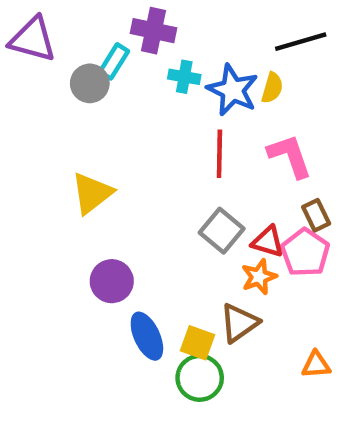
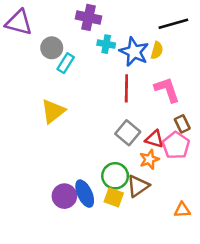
cyan rectangle: (114, 61) -> (66, 63), moved
purple circle: (112, 281) -> (64, 196), moved
green circle: (200, 378) -> (115, 176), moved

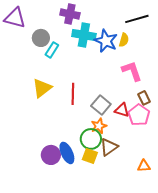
cyan cross: (106, 44) -> (84, 35), size x1.6
red line: (126, 88) -> (73, 94), moved
orange star: (149, 159) -> (99, 126), moved

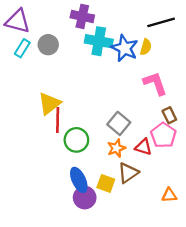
cyan rectangle: (52, 50) -> (22, 48), moved
red line: (73, 94) -> (58, 120), moved
red triangle: (122, 110) -> (143, 147), moved
green circle: (91, 139) -> (76, 140), moved
purple circle: (51, 155) -> (85, 198), moved

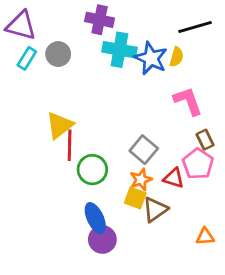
yellow square: (106, 183) -> (135, 198), moved

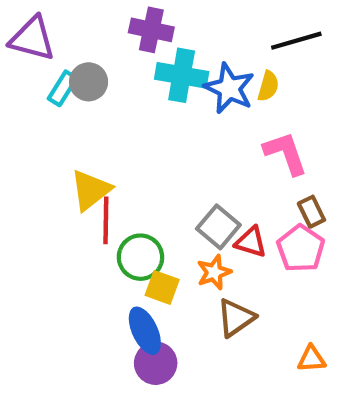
cyan rectangle: (27, 58) -> (63, 88), moved
red triangle: (174, 178) -> (251, 242), moved
yellow square: (135, 198) -> (162, 287), moved

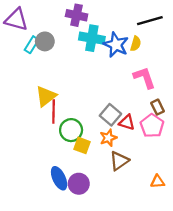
blue ellipse: (145, 331) -> (59, 178), moved

